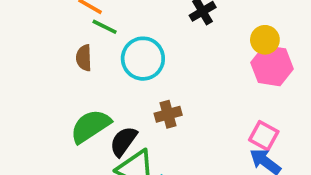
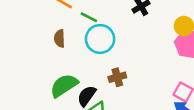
green line: (105, 27) -> (89, 17), moved

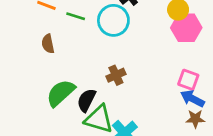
cyan circle: (100, 39) -> (113, 20), moved

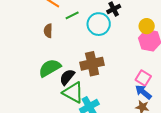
green line: (76, 16) -> (72, 15), turned -56
brown cross: (116, 75) -> (92, 64), size x1.6

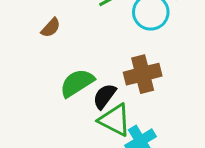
brown semicircle: (48, 31) -> (51, 28), moved, turned -136

